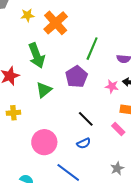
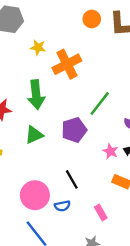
pink rectangle: (118, 129) -> (101, 212), moved
pink circle: (44, 142) -> (35, 195), moved

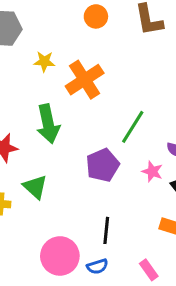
orange circle: (92, 19) -> (96, 16), moved
green triangle: (34, 135) -> (35, 187), moved, turned -48
pink star: (110, 151) -> (152, 172), moved
black line: (72, 179) -> (106, 230), turned 42

